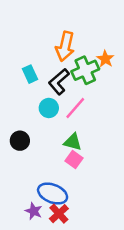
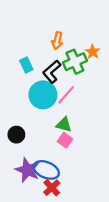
orange arrow: (65, 46) -> (57, 41), size x0.7
cyan circle: (49, 108) -> (43, 95), size x1.6
black circle: (20, 141) -> (16, 135), moved
purple star: (34, 211) -> (27, 170), moved, size x1.6

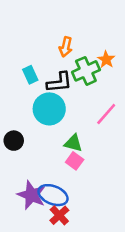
black L-shape: (52, 72) -> (59, 82), turned -145
pink line: (66, 95) -> (106, 114), moved
black circle: (16, 135) -> (14, 141), moved

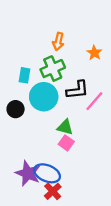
green cross: (86, 71) -> (53, 69), moved
cyan rectangle: (30, 75) -> (25, 75), moved, turned 35
black L-shape: (59, 82) -> (77, 90), moved
black circle: (14, 141) -> (16, 109), moved

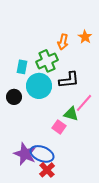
orange arrow: (58, 42) -> (63, 42), moved
orange star: (94, 53) -> (85, 37), moved
pink line: (94, 101) -> (84, 103), moved
green triangle: (65, 127) -> (71, 114), moved

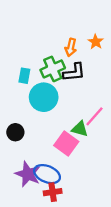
black L-shape: (69, 80) -> (74, 72), moved
black circle: (14, 97) -> (15, 132), moved
pink square: (59, 127) -> (66, 144), size x1.5
red cross: (47, 170) -> (53, 192), turned 35

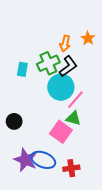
black L-shape: (74, 72) -> (68, 66), turned -30
cyan circle: (44, 97) -> (61, 87), moved
pink line: (95, 116) -> (75, 100), moved
red cross: (53, 192) -> (71, 168), moved

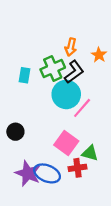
orange star: (88, 38) -> (99, 55), moved
green triangle: (73, 118) -> (90, 153), moved
red cross: (71, 168) -> (77, 168), moved

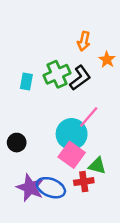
orange arrow: (71, 47) -> (84, 41), moved
cyan circle: (66, 94) -> (72, 134), moved

